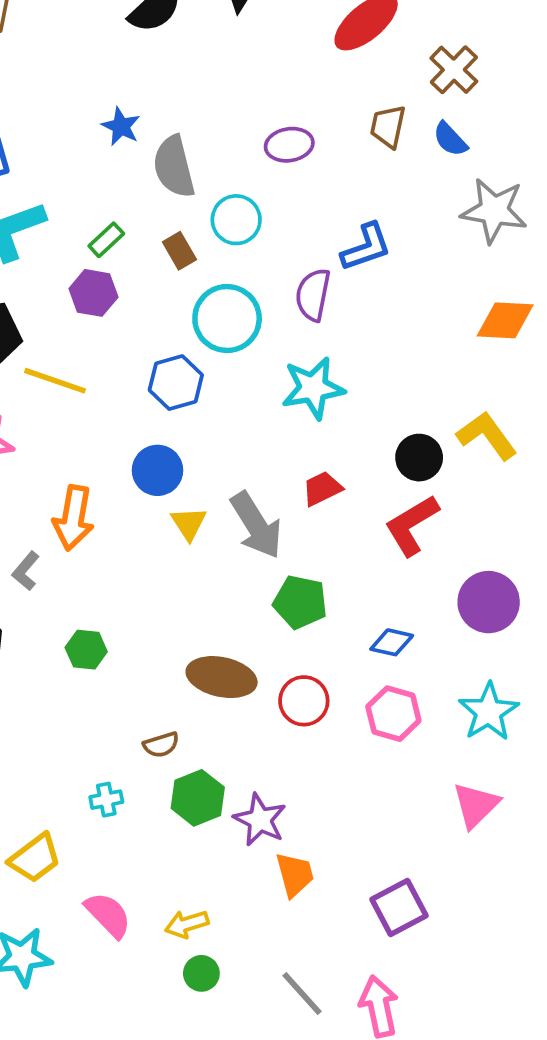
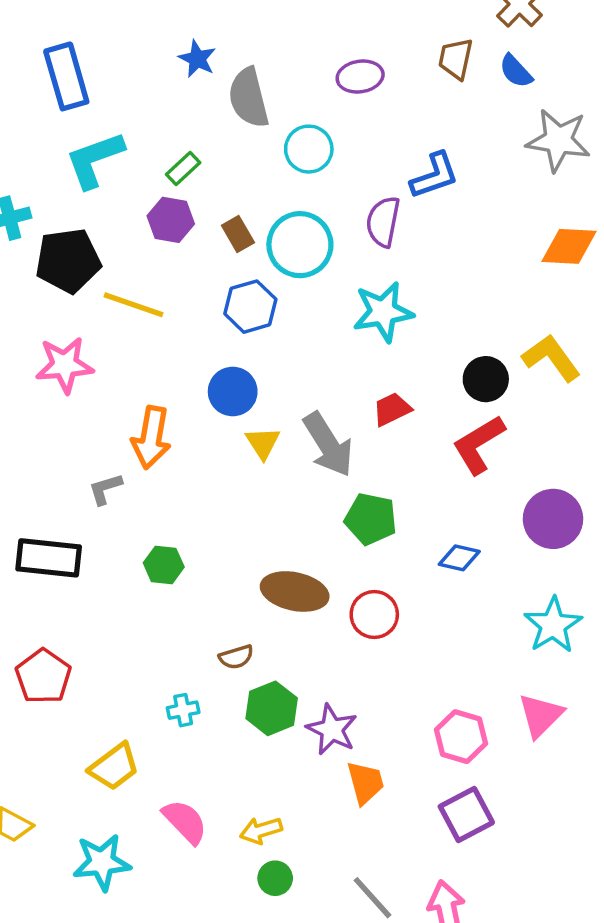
brown rectangle: (179, 251) -> (238, 234), moved
gray L-shape: (26, 571) -> (105, 489), turned 33
pink hexagon: (393, 714) -> (461, 737), moved

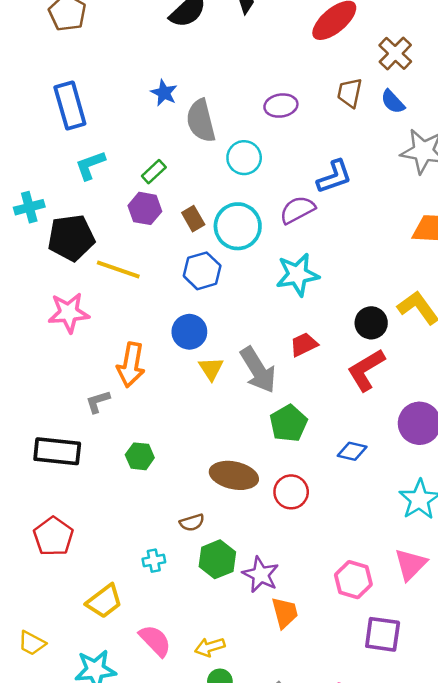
cyan L-shape: (95, 160) -> (90, 165), size x0.7
purple semicircle: (383, 222) -> (297, 210), turned 51
green pentagon: (371, 519) -> (289, 423), turned 30
purple square: (466, 814) -> (383, 634), moved, turned 36

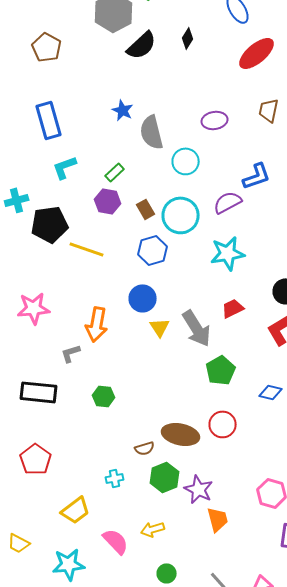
pink star: (69, 313) -> (34, 308), moved
brown ellipse: (234, 475) -> (181, 434), moved
yellow arrow: (210, 647) -> (153, 529), moved

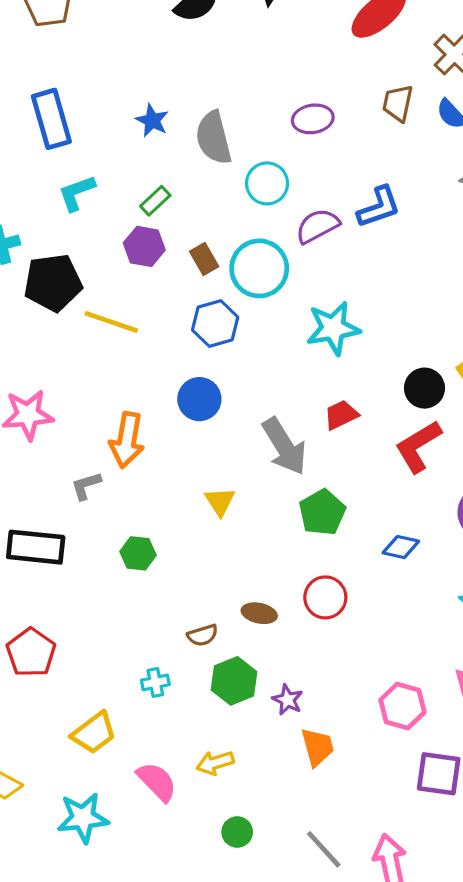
blue star: (123, 110) -> (152, 120), moved
purple semicircle: (228, 202) -> (317, 226), moved
yellow triangle: (160, 327) -> (220, 501), moved
brown ellipse: (181, 434) -> (259, 613), size x0.6
purple star: (199, 489) -> (288, 700), size x0.7

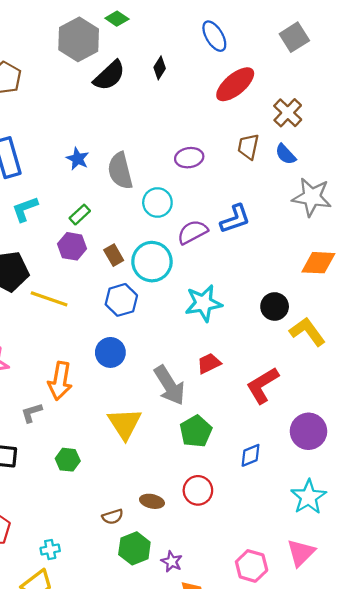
black circle: (424, 388) -> (275, 306), moved
yellow triangle: (220, 501) -> (125, 424), size x1.6
blue diamond: (401, 547) -> (250, 455), turned -35
cyan cross: (155, 682) -> (50, 549), moved

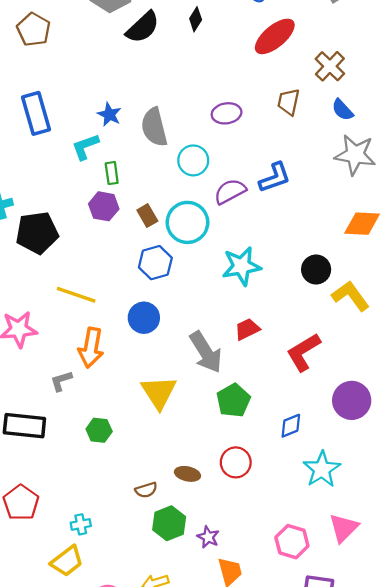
blue semicircle: (286, 154) -> (342, 110), moved
cyan L-shape: (25, 209) -> (85, 147), moved
green rectangle: (80, 215) -> (112, 173), turned -55
yellow line: (49, 299) -> (76, 295), moved
cyan star: (308, 497) -> (322, 469), moved

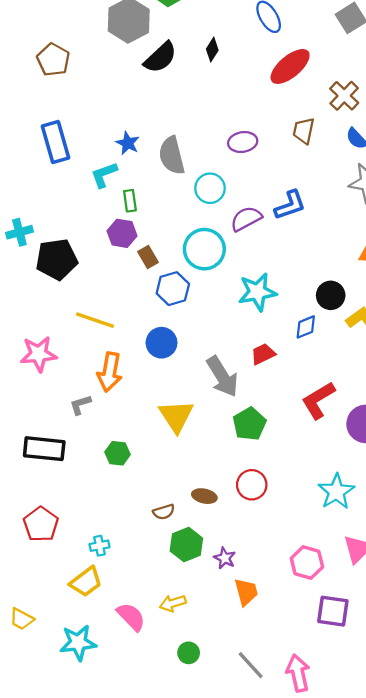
brown rectangle: (147, 216) -> (148, 257), moved
red L-shape: (303, 352) -> (318, 400), moved
blue diamond: (291, 426) -> (306, 327), moved

